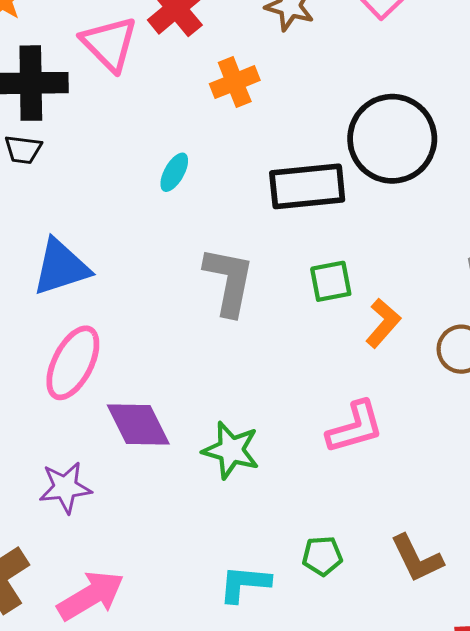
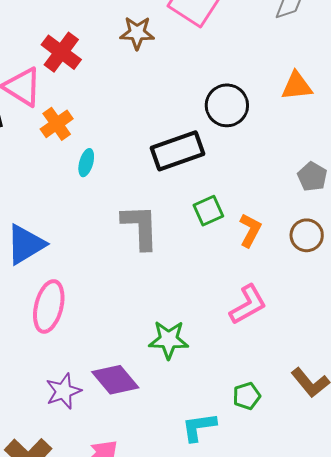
orange cross: (235, 82) -> (57, 124), moved
black circle: (392, 139) -> (227, 105), size x0.7
purple diamond: (138, 424) -> (115, 380), moved

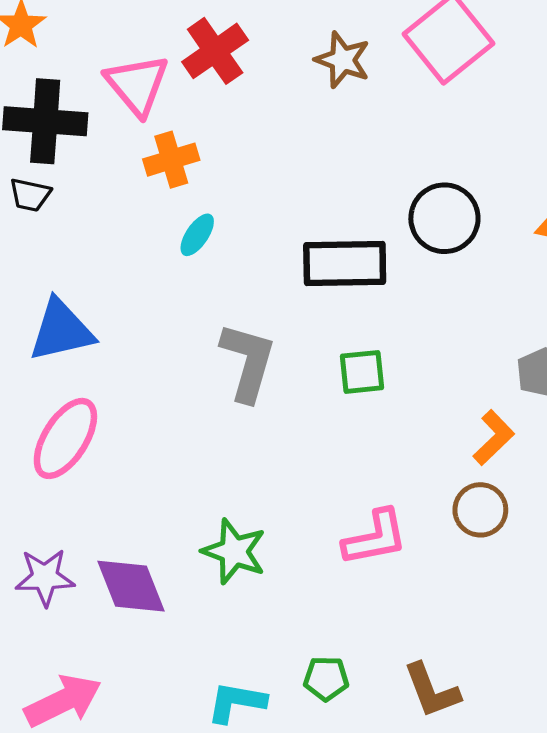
orange L-shape: (250, 230) -> (494, 438), moved
brown circle: (307, 235) -> (480, 510), moved

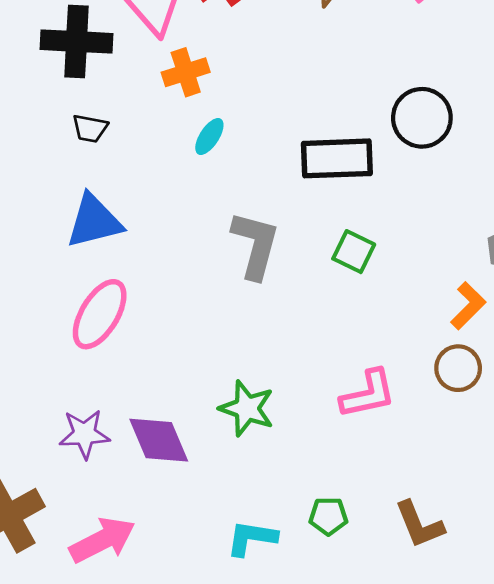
black trapezoid: (30, 195) -> (90, 128), moved
green square: (362, 372) -> (354, 252), turned 33

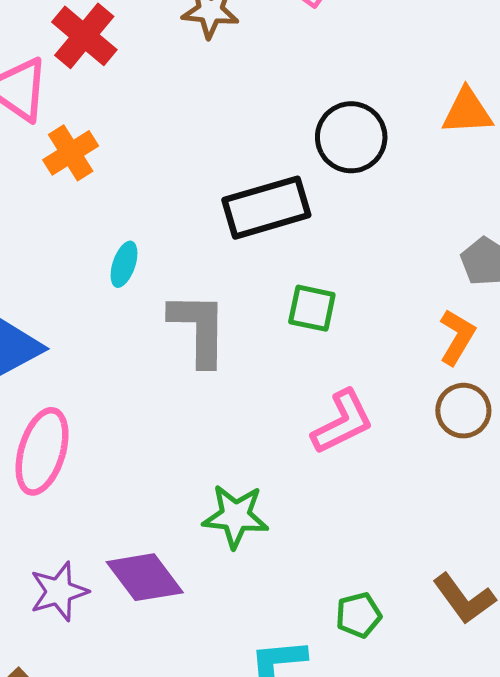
cyan ellipse: (209, 137) -> (124, 264), moved
pink L-shape: (368, 394) -> (342, 422), moved

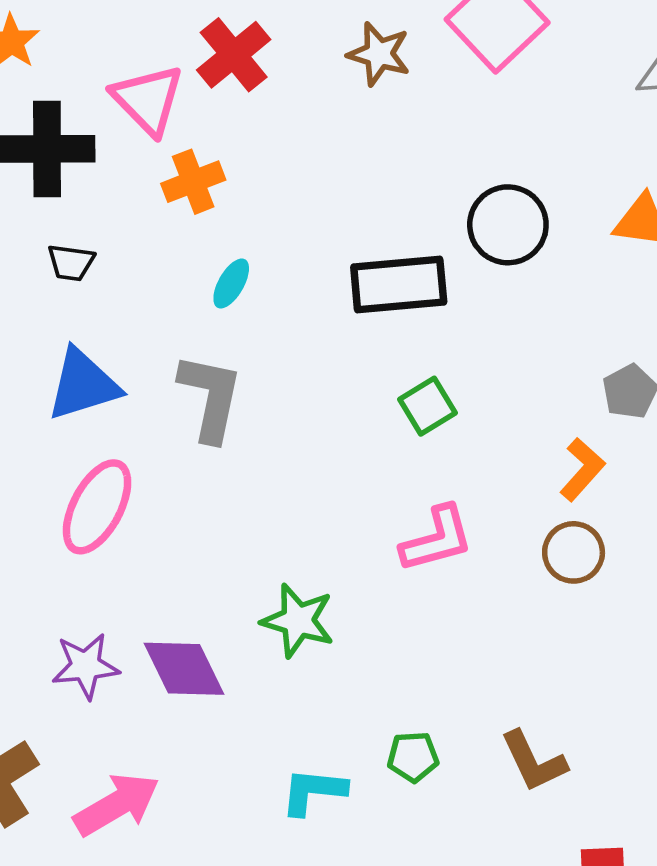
cyan ellipse: (124, 264) -> (231, 284), moved
green square: (312, 308) -> (428, 406), turned 36
gray L-shape: (199, 329) -> (210, 397), moved

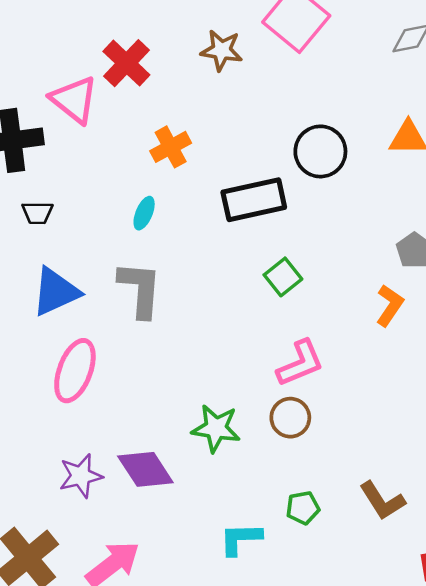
orange cross: (193, 182) -> (171, 147), moved
brown circle: (574, 552) -> (290, 418), moved

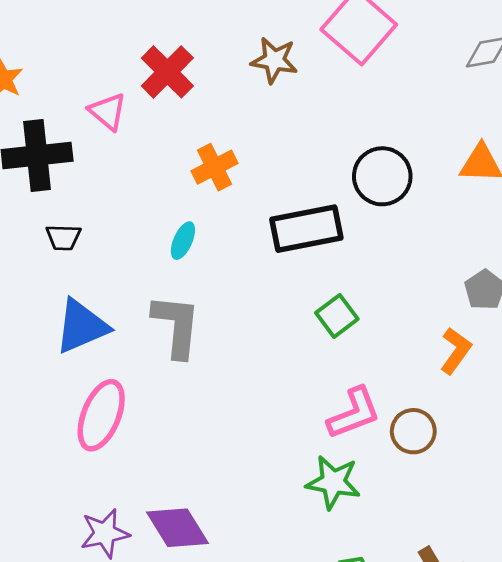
pink triangle: (74, 100) -> (108, 112), size x0.7
brown circle: (290, 418) -> (413, 431), moved
green star: (216, 428) -> (333, 482), moved

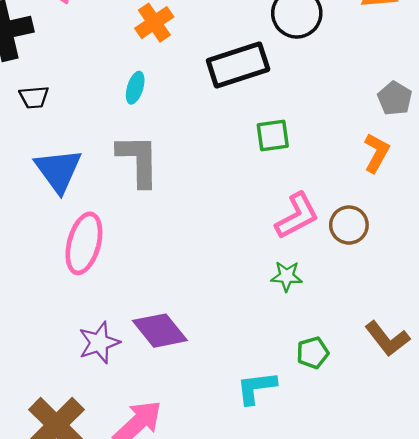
green square: (337, 316) -> (273, 136), turned 36
blue triangle: (82, 326) -> (58, 170), turned -36
green star: (333, 482) -> (287, 276), size x0.7

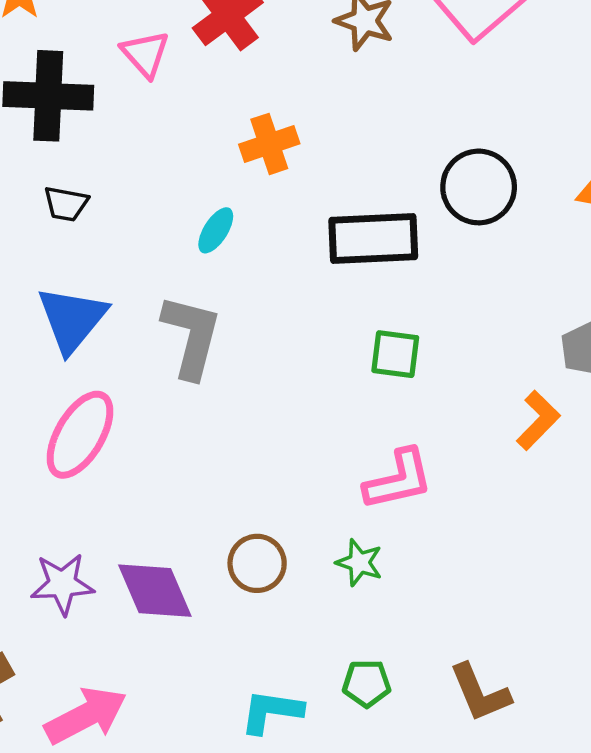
brown circle: (349, 225) -> (257, 563), moved

